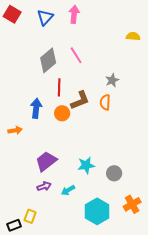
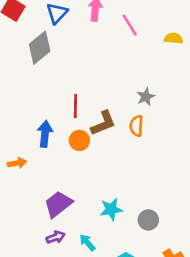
pink line: (76, 55) -> (130, 25), moved
gray diamond: (48, 60) -> (40, 48), moved
cyan arrow: (68, 190) -> (87, 243), turned 80

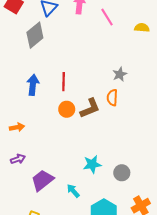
brown L-shape: (103, 123) -> (90, 108), moved
blue arrow: (45, 134) -> (33, 85), moved
purple trapezoid: (58, 204) -> (42, 180), moved
purple arrow: (56, 237) -> (18, 159), moved

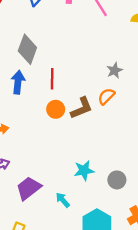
gray diamond: (35, 35) -> (27, 49), moved, turned -30
orange semicircle: (112, 98) -> (106, 96), turned 42

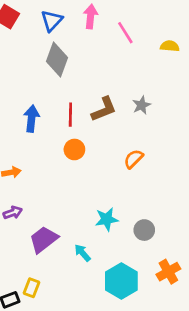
gray diamond: (27, 49) -> (57, 60), moved
orange semicircle: (106, 96) -> (133, 159), moved
brown L-shape: (82, 108) -> (104, 109), moved

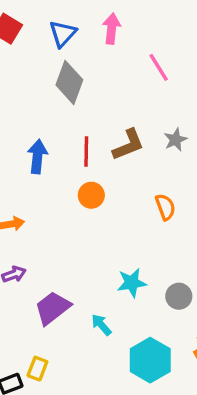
pink line: (125, 33) -> (159, 67), moved
orange semicircle: (133, 159) -> (165, 207), turned 115

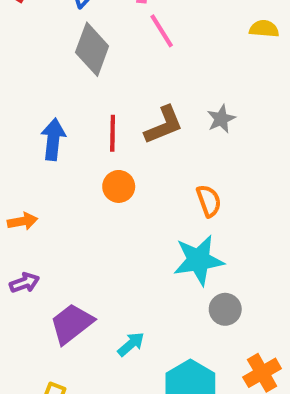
pink line: (159, 67) -> (162, 31), moved
cyan star: (132, 283) -> (199, 260), moved, size x1.4
cyan arrow: (101, 325) -> (131, 344), turned 90

